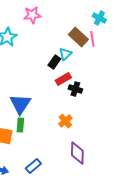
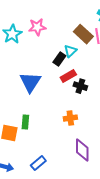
pink star: (32, 15) -> (37, 27), moved
blue triangle: (20, 104) -> (30, 82), moved
orange cross: (65, 121) -> (70, 118), turned 32

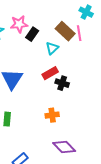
black rectangle: (59, 59) -> (32, 34), moved
purple diamond: (82, 150) -> (64, 147), turned -45

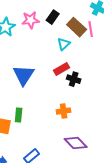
black rectangle: (32, 34) -> (53, 17), moved

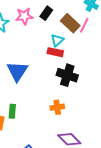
pink line: (91, 29) -> (84, 25), turned 35
red rectangle: (62, 69) -> (55, 52), moved, turned 42
black cross: (74, 79) -> (67, 75), size x1.5

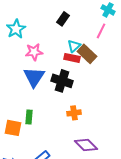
pink star: (24, 16) -> (34, 52), moved
brown rectangle: (70, 23) -> (87, 54), moved
black cross: (67, 75) -> (62, 81), moved

